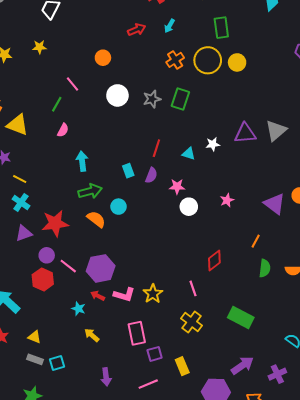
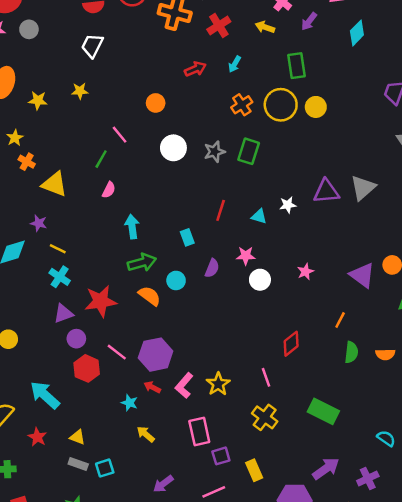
purple semicircle: (151, 175) -> (212, 268), moved
purple circle: (47, 255) -> (76, 339), moved
pink L-shape: (124, 295) -> (184, 386), turned 115
purple arrow: (106, 377) -> (163, 484), turned 60

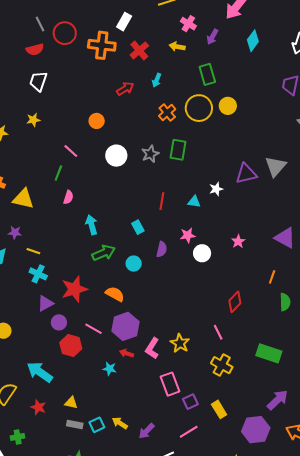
orange semicircle: (150, 296) -> (115, 294), moved
yellow arrow: (146, 434) -> (120, 423), moved

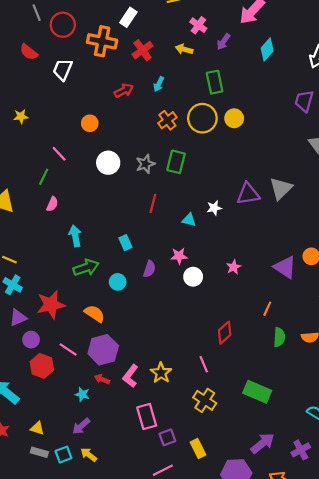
red semicircle: (35, 49) -> (29, 52), moved, turned 48
white trapezoid: (38, 81) -> (63, 70), moved
red line: (162, 201) -> (153, 203), moved
purple arrow: (147, 431) -> (81, 426), moved

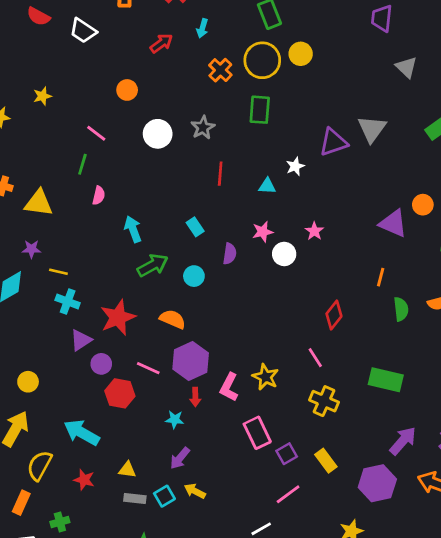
white trapezoid: (63, 70) -> (83, 31), turned -70
green rectangle: (176, 162) -> (260, 110), moved
pink star: (234, 267) -> (314, 231), moved
red arrow: (102, 379) -> (195, 397), turned -104

